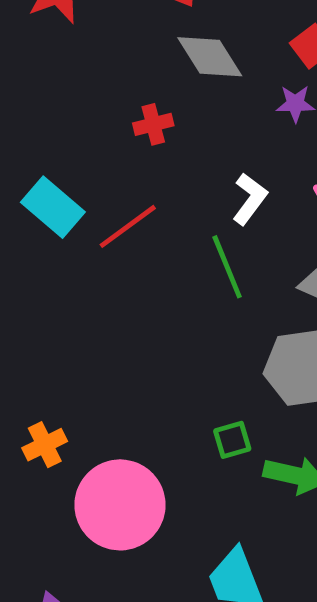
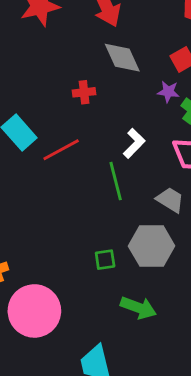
green square: (232, 440) -> (105, 260), moved

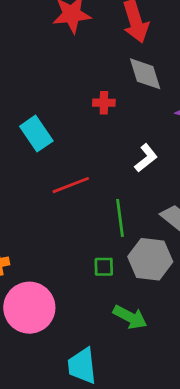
red line: (61, 150) -> (71, 185), moved
green line: (116, 181) -> (120, 218), moved

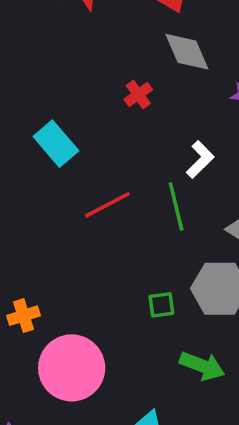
red cross: (104, 103) -> (138, 95), turned -30
green line: (120, 218) -> (176, 207), moved

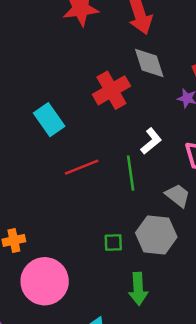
red cross: (138, 95) -> (111, 90), size x1.8
green arrow: (202, 366) -> (138, 289), turned 60

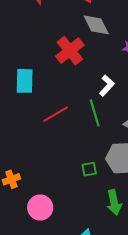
cyan rectangle: (49, 120) -> (25, 81), turned 45
pink circle: (45, 281) -> (40, 207), size x0.7

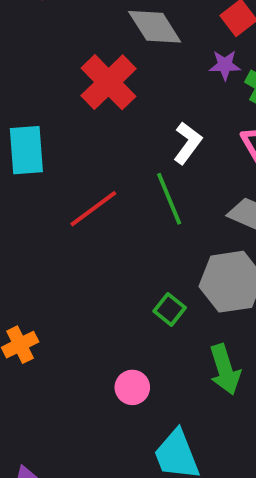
green square: (89, 169) -> (170, 309), turned -35
pink circle: (40, 207) -> (132, 387), moved, size x0.7

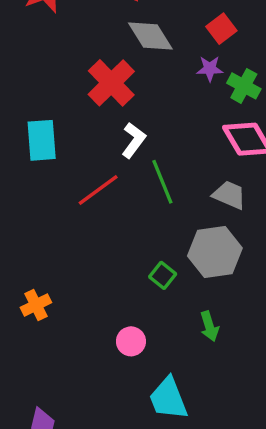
white L-shape: (188, 143) -> (134, 140), moved
green arrow: (225, 369) -> (209, 326), size x0.7

